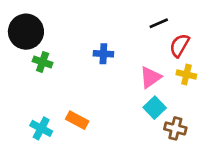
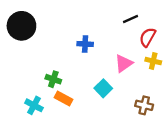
green cross: (43, 62) -> (53, 79), moved
cyan square: (155, 108) -> (103, 88), moved

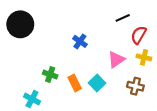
blue cross: (85, 44) -> (80, 41), turned 32
orange rectangle: (64, 99) -> (75, 83), moved, turned 35
brown cross: (144, 105) -> (135, 86), moved

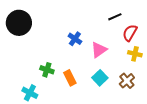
pink triangle: (116, 60) -> (99, 50), moved
cyan square: (97, 83) -> (100, 78), moved
brown cross: (135, 86) -> (127, 81), turned 35

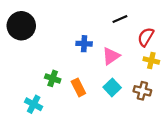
black line: (115, 17) -> (120, 19), moved
blue cross: (75, 39) -> (84, 44), turned -32
brown cross: (127, 81) -> (142, 91), turned -35

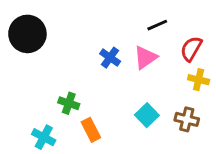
blue cross: (84, 44) -> (110, 58), turned 32
pink triangle: (111, 56) -> (145, 58), moved
orange rectangle: (78, 87) -> (91, 130), moved

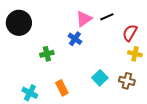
pink triangle: (145, 58) -> (84, 19), moved
green cross: (69, 103) -> (47, 54), moved, turned -32

